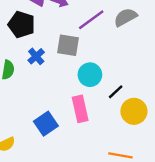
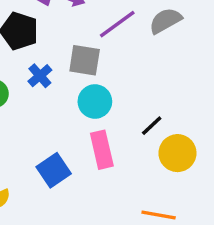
cyan circle: (90, 75) -> (95, 101), moved

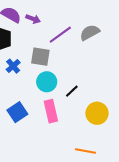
black line: (152, 126) -> (72, 91), moved
blue square: (54, 170) -> (17, 112), moved

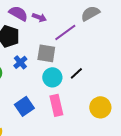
gray semicircle: (90, 33) -> (90, 13), moved
black line: (72, 91) -> (76, 73), moved

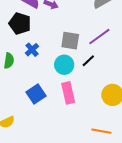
purple line: (65, 32) -> (99, 37), moved
gray square: (46, 53) -> (70, 41), moved

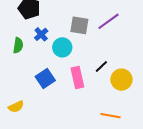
black line: (88, 61) -> (101, 66), moved
cyan circle: (64, 65) -> (62, 47), moved

